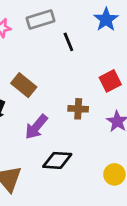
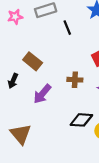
black diamond: (57, 160) -> (81, 120), moved

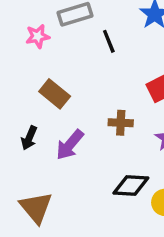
pink star: (15, 17) -> (38, 36), moved
black arrow: (13, 81) -> (29, 138), moved

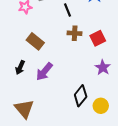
brown cross: (121, 123) -> (75, 33), moved
black diamond: (131, 185) -> (81, 96), turned -55

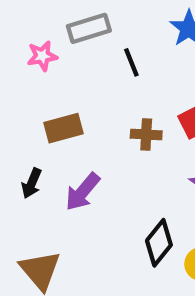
brown cross: (75, 33) -> (146, 135), moved
brown rectangle: (35, 41) -> (63, 128), turned -54

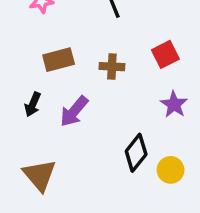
brown cross: (146, 135) -> (112, 67), moved

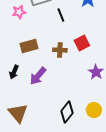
red square: (165, 54) -> (82, 43), moved
black diamond: (136, 153) -> (67, 112), moved

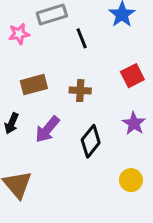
red square: (82, 43) -> (132, 76), moved
black diamond: (67, 112) -> (91, 141), moved

